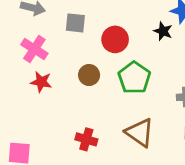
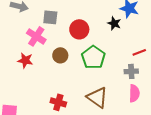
pink cross: (34, 49) -> (36, 36), moved

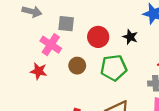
black star: (114, 23) -> (130, 37), moved
green pentagon: (93, 57) -> (114, 68), turned 30

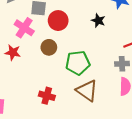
red circle: (98, 37) -> (58, 21), moved
green pentagon: (114, 68) -> (78, 63), moved

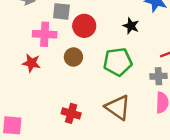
pink cross: (24, 28) -> (45, 34), turned -30
green pentagon: (78, 63) -> (118, 62), moved

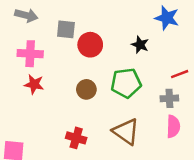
pink cross: (45, 34) -> (30, 54), moved
brown circle: (73, 57) -> (86, 89), moved

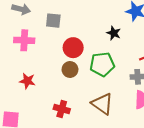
red circle: (90, 45) -> (73, 48), moved
red star: (34, 84) -> (27, 81), moved

